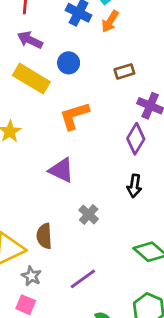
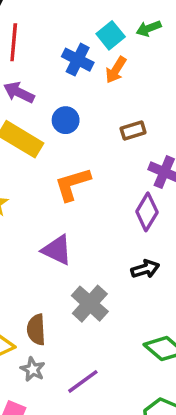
black arrow: (134, 186) -> (145, 269), turned -115
gray cross: (89, 215) -> (90, 304), size x1.5
gray star: (31, 276) -> (33, 369), moved

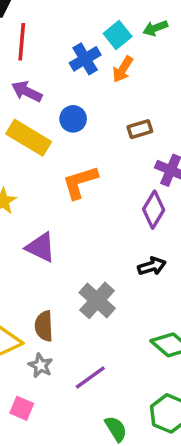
blue cross: (78, 60) -> (85, 59), turned 32
purple triangle: (57, 250) -> (41, 247), moved

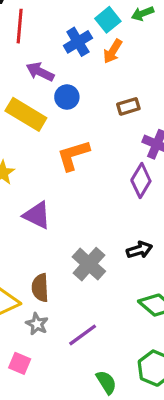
purple arrow: (27, 91) -> (40, 72), moved
black arrow: (152, 266) -> (139, 250), moved

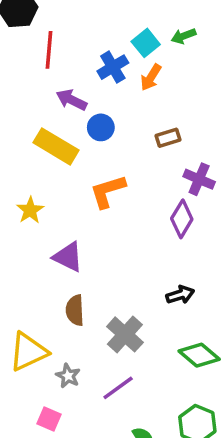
gray cross: (89, 264) -> (125, 334), moved
brown semicircle: (40, 288) -> (75, 310), moved

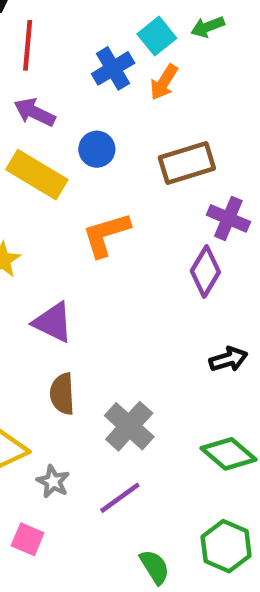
purple arrow: (71, 100) -> (35, 112), moved
brown rectangle: (168, 138) -> (187, 163), size x1.6
black arrow: (180, 295) -> (228, 359), moved

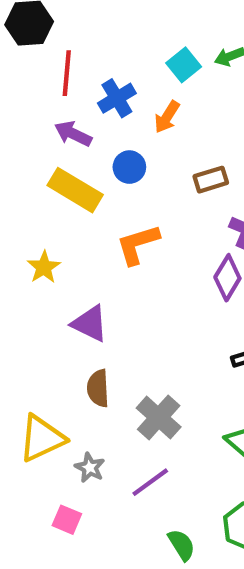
blue cross: (113, 68) -> (117, 98), moved
orange arrow: (164, 82) -> (167, 117), moved
brown rectangle: (187, 163) -> (211, 180), size x0.7

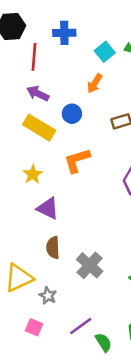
blue cross: (117, 98) -> (64, 33), moved, turned 30
yellow star: (44, 267) -> (33, 174), moved
purple line: (150, 482) -> (81, 326), moved

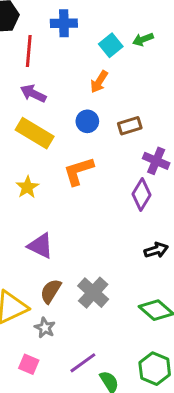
blue circle: (72, 114) -> (87, 121), moved
purple triangle: (48, 208) -> (40, 246), moved
brown semicircle: (53, 248) -> (51, 291), moved, turned 35

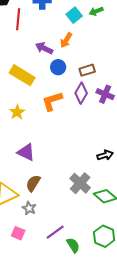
purple arrow: (33, 94) -> (44, 48), moved
purple diamond: (141, 195) -> (81, 93), moved
gray cross: (93, 293) -> (80, 183), moved

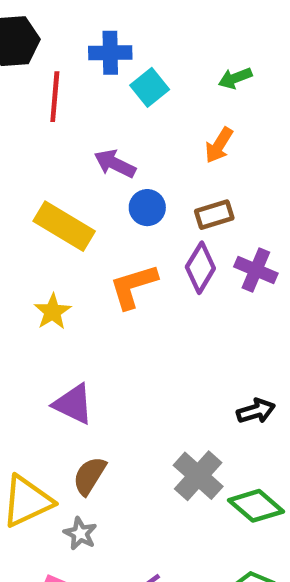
cyan square: (74, 15) -> (150, 87), moved
orange arrow: (66, 40) -> (219, 145), moved

